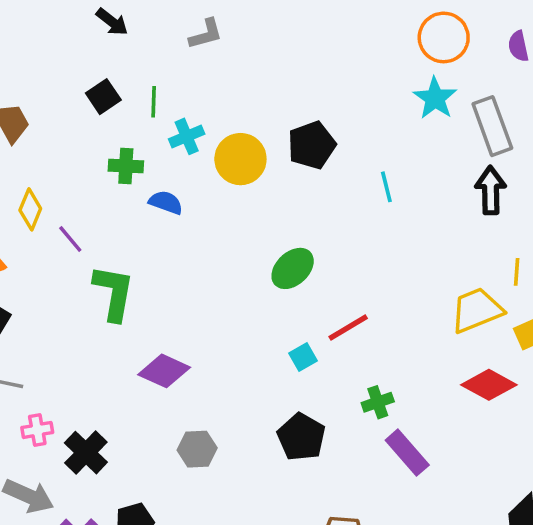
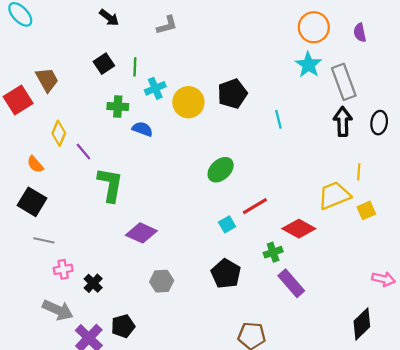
red diamond: (489, 385) -> (299, 229), moved
black cross: (86, 453) -> (93, 283), size x0.7

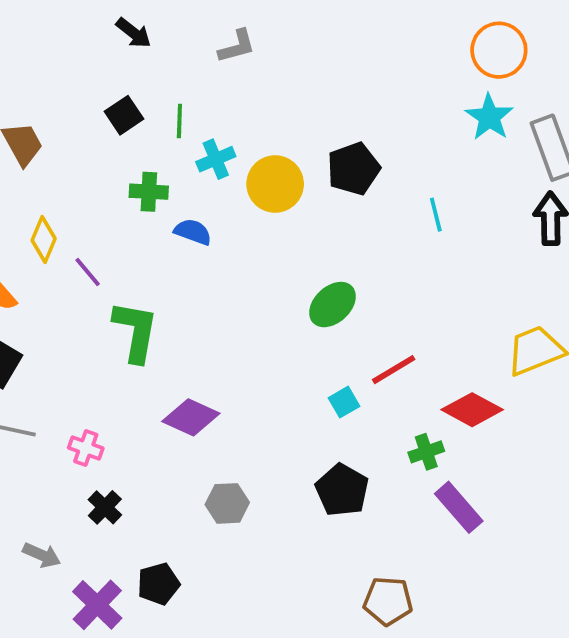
pink cross: (63, 269) -> (86, 448), moved, turned 30
gray arrow: (58, 310) -> (42, 555), size x0.7

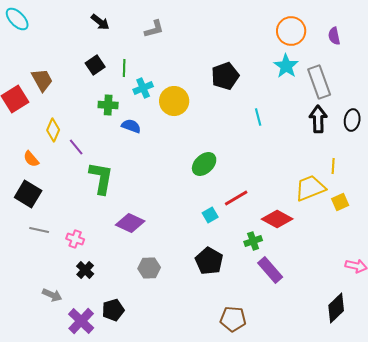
black pentagon: (354, 169) -> (225, 76), moved

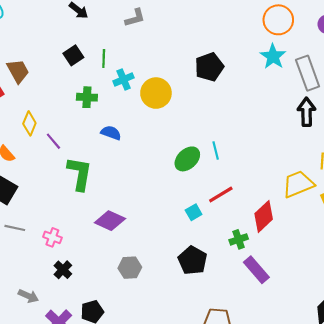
cyan line: (258, 117) -> (216, 151), moved
blue semicircle: (131, 126) -> (111, 133), moved
red diamond: (277, 219) -> (264, 216), turned -72

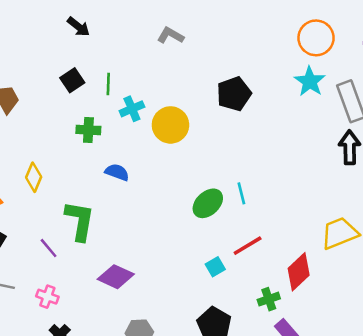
gray L-shape: (135, 18) -> (170, 35), moved, turned -135
yellow diamond: (29, 123) -> (34, 177), moved
purple line: (53, 141) -> (49, 248), moved

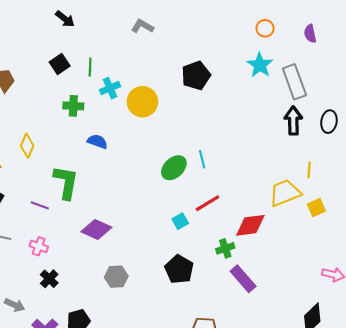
orange circle: (316, 38) -> (265, 28), size x0.6
purple line: (49, 248) -> (40, 205), turned -30
red diamond: (299, 272) -> (250, 225), turned 36

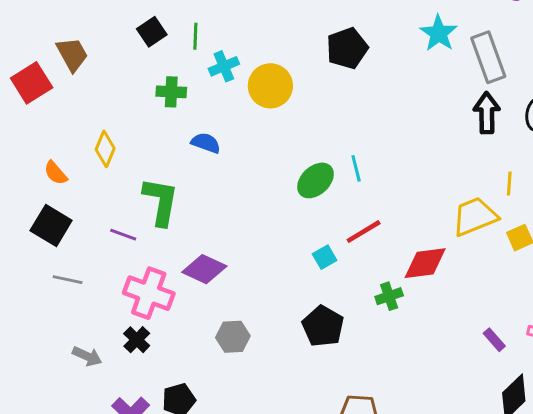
pink cross: (39, 246) -> (149, 293), moved, size x1.8
purple rectangle: (243, 279) -> (494, 340), moved, size x0.6
gray arrow: (15, 305) -> (87, 356), moved

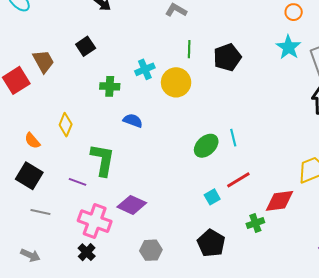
black square: (152, 32) -> (86, 46), moved
green line: (195, 36) -> (189, 49), moved
gray arrow: (87, 356) -> (30, 255), moved

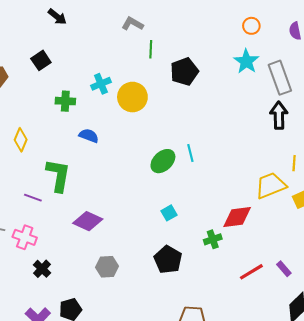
green line: (189, 49) -> (151, 49), moved
red line: (238, 180) -> (251, 272), moved
pink cross: (95, 221) -> (25, 237), moved, size x0.7

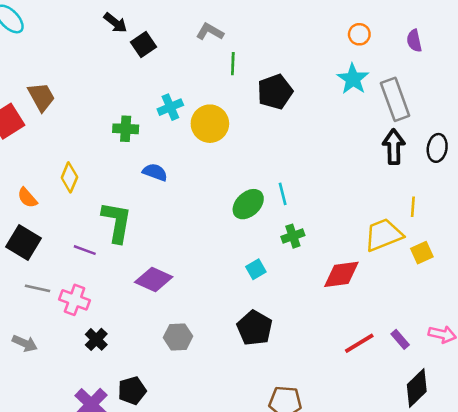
black square: (41, 60) -> (143, 44), moved
green cross: (213, 239) -> (293, 236), moved

